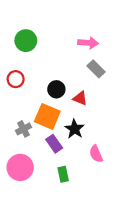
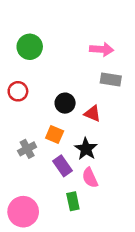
gray rectangle: (96, 69) -> (111, 79), turned -36
orange square: (47, 116) -> (55, 134), size x0.6
pink semicircle: (96, 154) -> (90, 178), moved
pink circle: (20, 167) -> (23, 212), moved

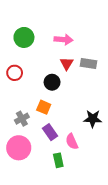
pink arrow: (102, 49) -> (63, 40), moved
red triangle: (93, 114) -> (67, 63), moved, turned 40
black star: (86, 149) -> (93, 119), moved, turned -30
pink circle: (23, 212) -> (19, 148), moved

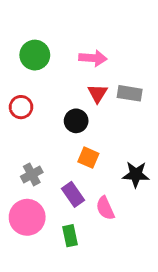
orange square: (44, 107) -> (88, 158), moved
green rectangle: (58, 160) -> (70, 236), moved

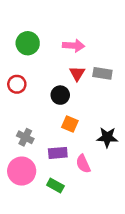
gray cross: (32, 174) -> (25, 137), turned -35
purple rectangle: (73, 194) -> (58, 153), turned -60
green rectangle: (70, 236) -> (55, 186), turned -49

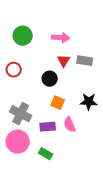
gray cross: (25, 137) -> (21, 114), size x1.5
black star: (107, 137) -> (89, 102), moved
pink semicircle: (83, 164) -> (70, 125), moved

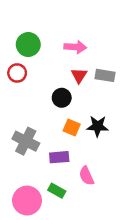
red circle: (14, 70) -> (17, 73), moved
black star: (89, 102) -> (98, 126), moved
pink semicircle: (70, 125) -> (86, 176), moved
pink circle: (18, 142) -> (27, 201), moved

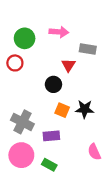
pink arrow: (75, 47) -> (59, 32), moved
gray rectangle: (105, 75) -> (88, 49), moved
pink semicircle: (86, 176) -> (94, 152), moved
pink circle: (27, 201) -> (21, 155), moved

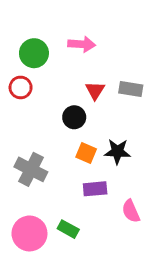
gray rectangle: (88, 49) -> (131, 89), moved
purple rectangle: (51, 136) -> (95, 189), moved
pink circle: (21, 155) -> (29, 233), moved

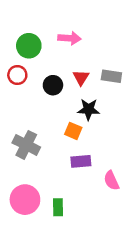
black circle: (74, 117) -> (53, 85), moved
black star: (117, 152) -> (89, 109), moved
green rectangle: (68, 229) -> (58, 207), moved, turned 60

